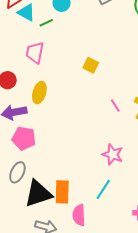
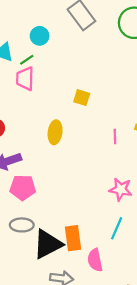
pink trapezoid: (35, 53) -> (25, 79), moved
yellow ellipse: (39, 93) -> (55, 132), moved
pink line: (115, 106) -> (115, 136), turned 40
gray ellipse: (17, 172) -> (22, 225), turned 75

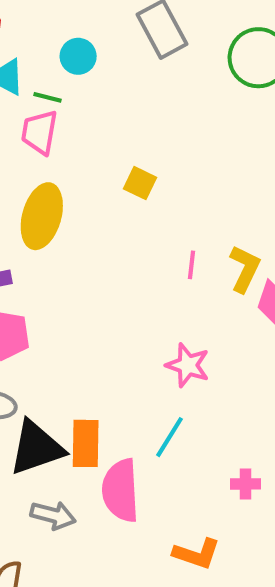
green line: (27, 60) -> (48, 97), turned 40
yellow ellipse: (55, 132) -> (42, 216), moved, size x1.4
pink semicircle: (95, 260) -> (121, 490), size x1.4

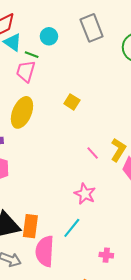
pink line: (192, 265) -> (93, 153), moved, turned -56

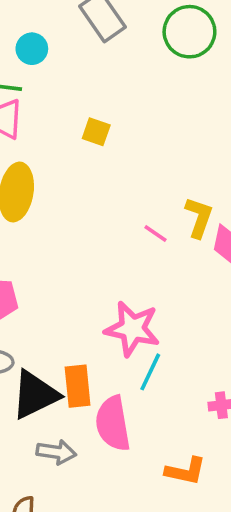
yellow square: (72, 102) -> (96, 132), moved
pink star: (85, 194) -> (132, 329), moved, size x1.4

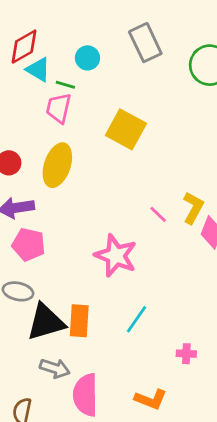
yellow square: (96, 132) -> (126, 129), size x1.8
pink star: (132, 329) -> (116, 256), moved
pink semicircle: (113, 424) -> (86, 395), moved

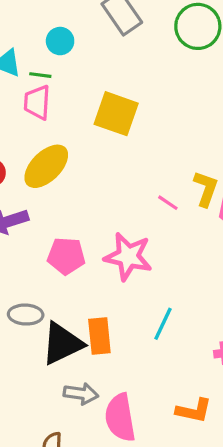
yellow ellipse: (57, 165) -> (46, 166), turned 36
pink pentagon: (29, 245) -> (66, 256), moved

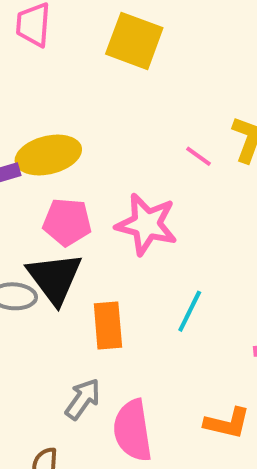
yellow ellipse: (46, 166) -> (48, 155), moved, turned 30
black triangle: (62, 344) -> (55, 278), moved, turned -42
gray arrow: (81, 394) -> (83, 399), turned -64

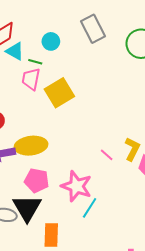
yellow square: (134, 41) -> (59, 93), moved, turned 32
cyan line: (190, 311) -> (90, 208), moved

